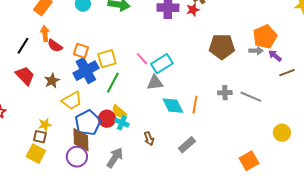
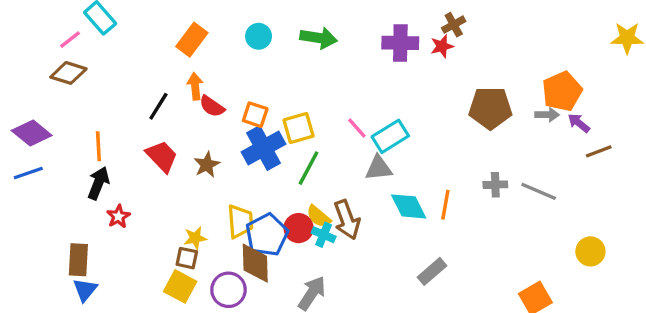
yellow trapezoid: (72, 101) -> (240, 221), moved, turned -65
brown arrow: (149, 139) -> (347, 220), moved, size x1.6
purple circle: (77, 157) -> (228, 290), moved

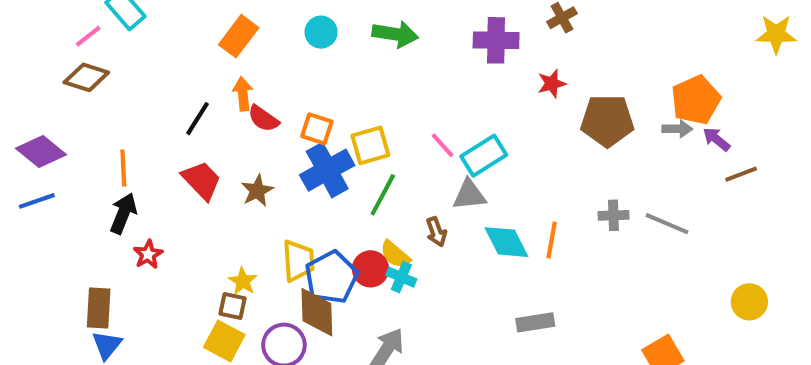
red star: (442, 46) -> (552, 84), moved
brown arrow: (347, 220) -> (436, 232), moved, size x0.6
yellow star: (195, 238) -> (243, 281), turned -30
yellow circle: (590, 251) -> (749, 302), moved
gray rectangle: (432, 271) -> (535, 322), turned 32

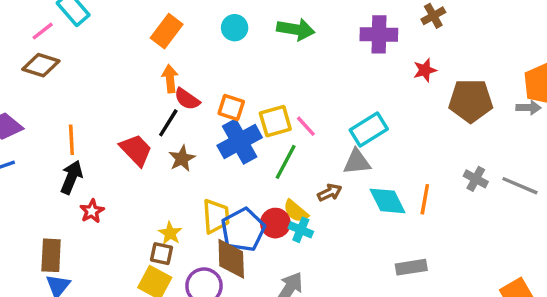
black line: (197, 119) -> (168, 123), moved
pink line: (443, 145) -> (306, 126), moved
gray cross: (613, 215) -> (476, 179), turned 30
brown arrow: (436, 232) -> (330, 192), turned -95

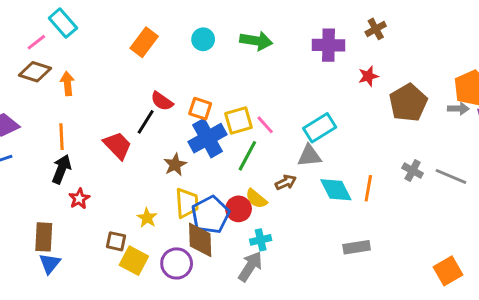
orange arrow: (170, 79) -> (67, 84), moved
brown pentagon: (471, 101) -> (408, 103), turned -30
brown star: (182, 158) -> (175, 165), moved
cyan cross: (301, 230) -> (261, 240), moved, turned -36
brown square: (162, 254) -> (116, 241), moved

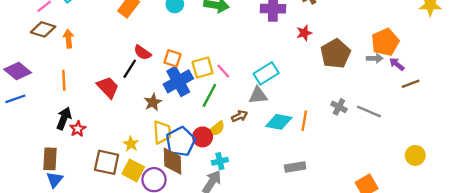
black arrow: (61, 169) -> (64, 118), moved
cyan diamond: (336, 190) -> (279, 122), turned -52
yellow semicircle: (256, 199) -> (216, 129), turned -78
brown square: (116, 241) -> (107, 162), size x1.6
yellow square: (134, 261) -> (133, 170), moved

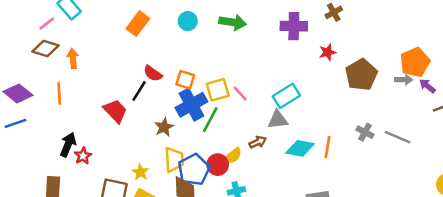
orange line: (64, 80) -> (59, 93), moved
green line: (209, 95) -> (210, 120), moved

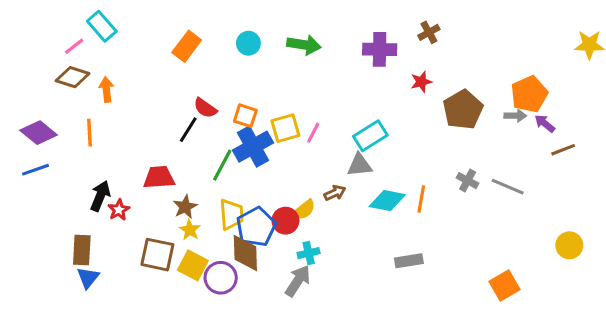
pink line: (240, 93) -> (313, 133), turned 70
red trapezoid: (115, 111) -> (159, 177), moved, turned -50
green line: (210, 120) -> (222, 165), moved
brown star: (164, 127) -> (185, 207), moved

